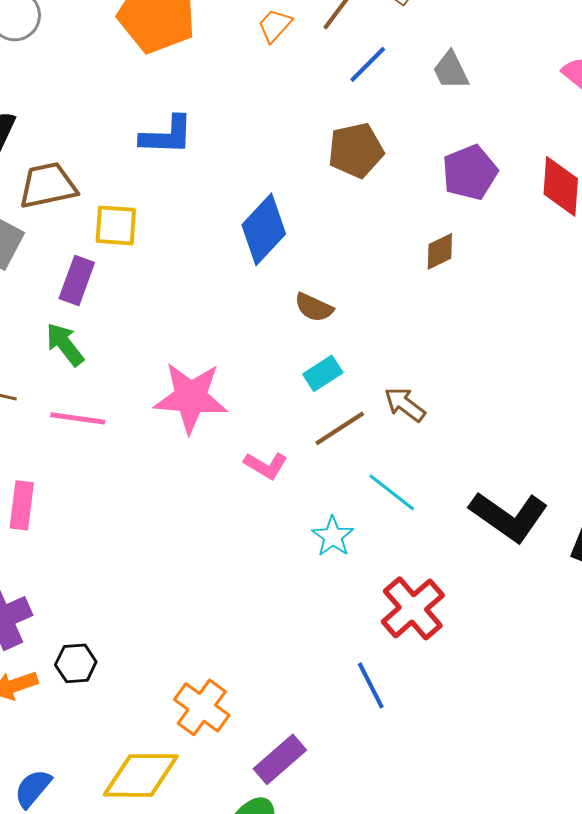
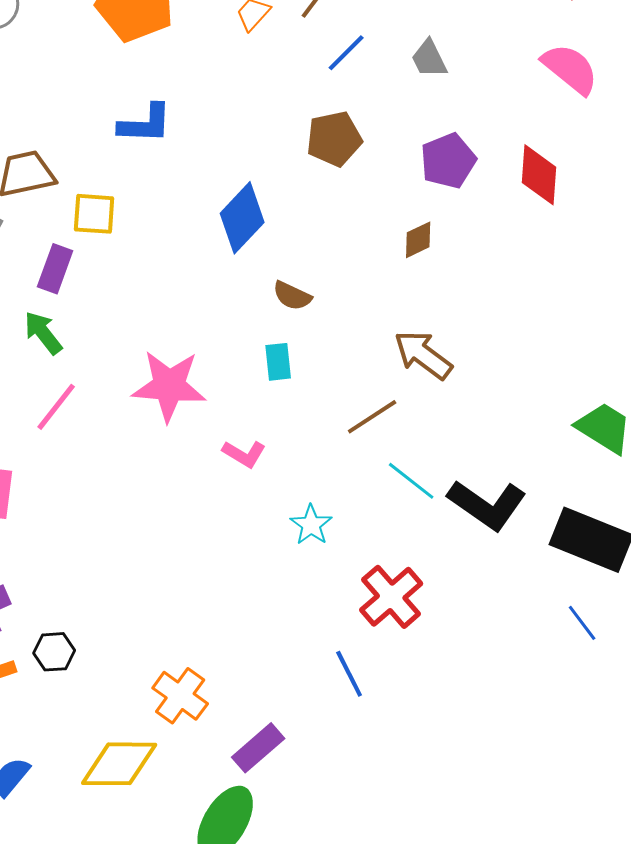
cyan rectangle: (323, 373) -> (278, 362), moved, turned -63
brown arrow: (405, 404) -> (423, 355), moved, size x1.4
pink line: (78, 418) -> (56, 407), turned -60
brown line: (340, 428) -> (372, 417), moved
cyan line: (392, 492) -> (411, 481), moved

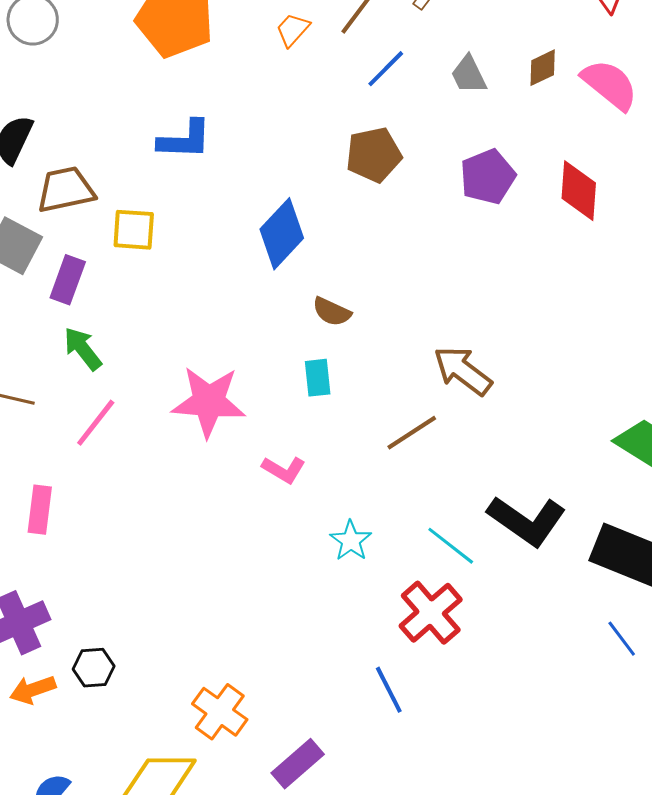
brown diamond: (418, 240) -> (543, 68), moved
purple rectangle: (55, 269) -> (68, 280), moved
cyan line: (411, 481) -> (451, 546), moved

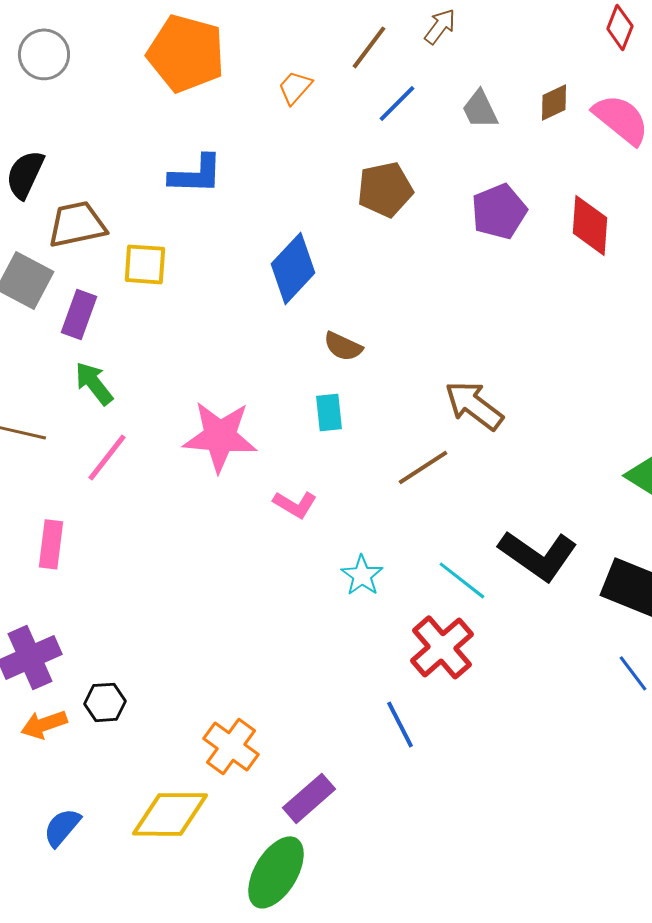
orange trapezoid: (293, 30) -> (295, 87), moved

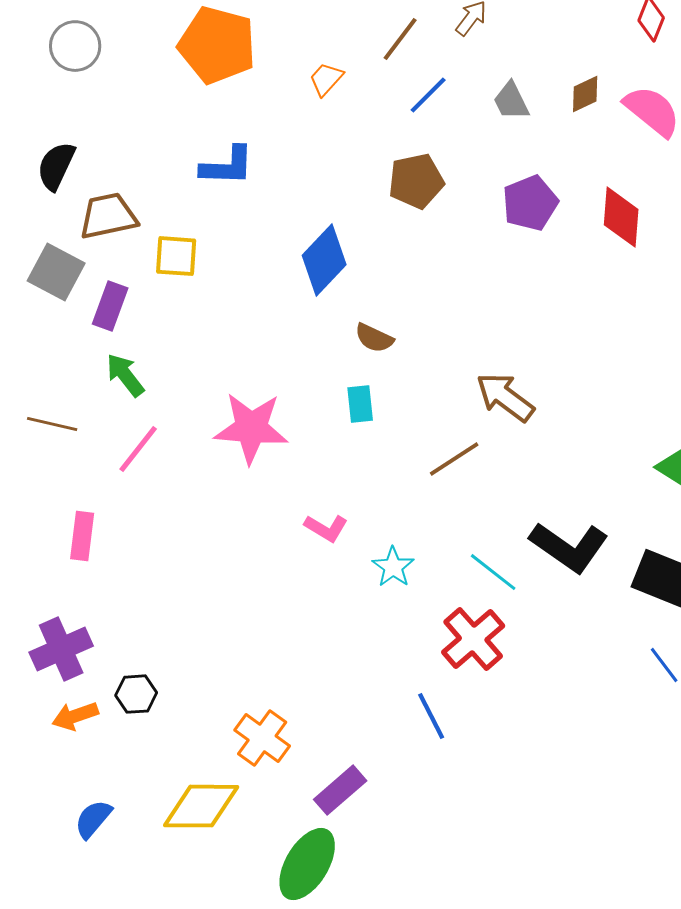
pink L-shape: (295, 504) -> (326, 528), moved

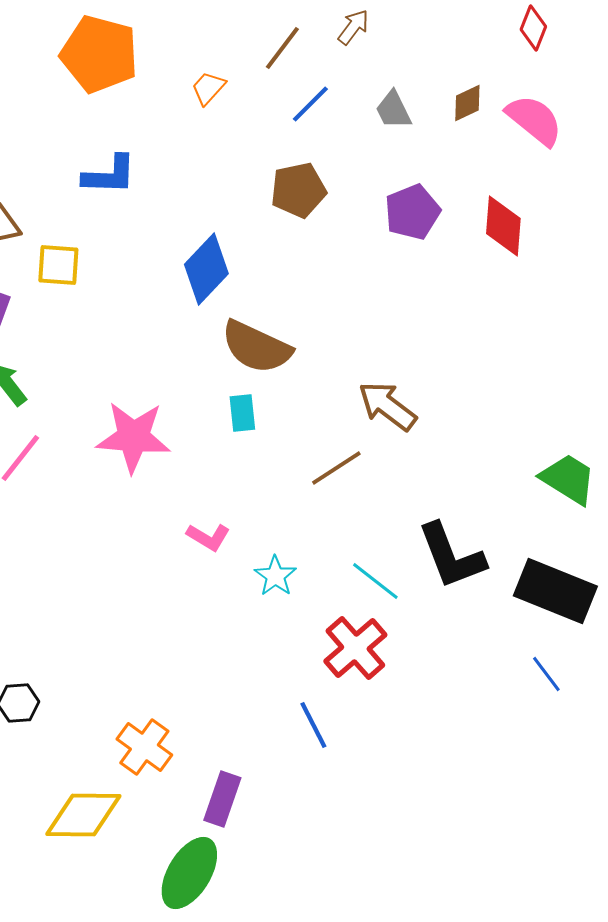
brown semicircle: (374, 338) -> (256, 347), size x1.8
black L-shape: (569, 547) -> (451, 556), turned 34
purple rectangle: (340, 790) -> (222, 799), turned -30

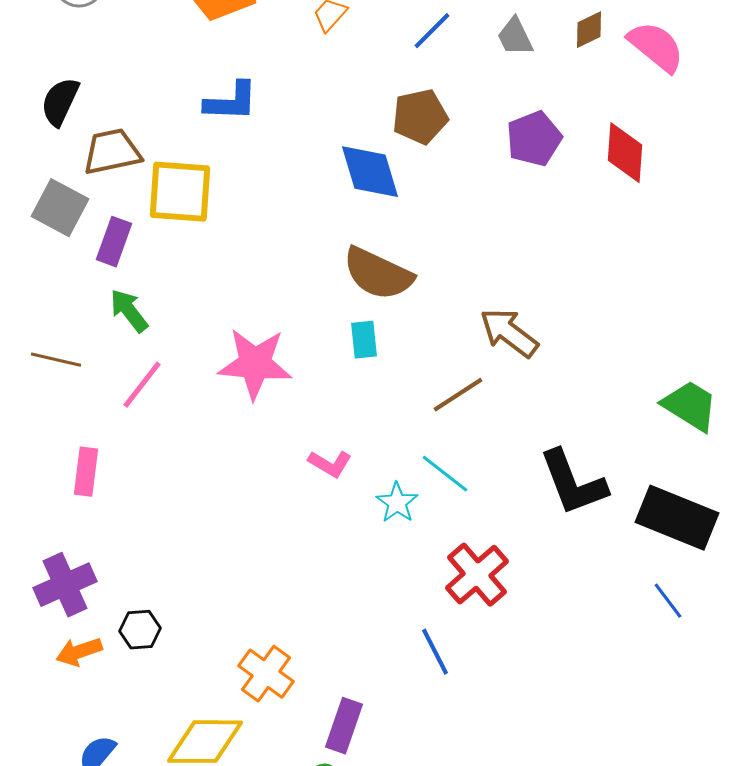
yellow square: (58, 265) -> (180, 192), size x1.5
blue diamond: (206, 269) -> (370, 172), moved, turned -60
cyan line: (375, 581) -> (445, 474), moved

